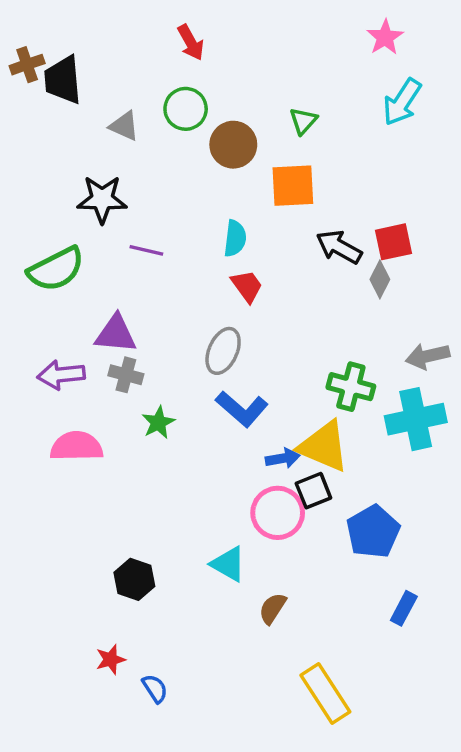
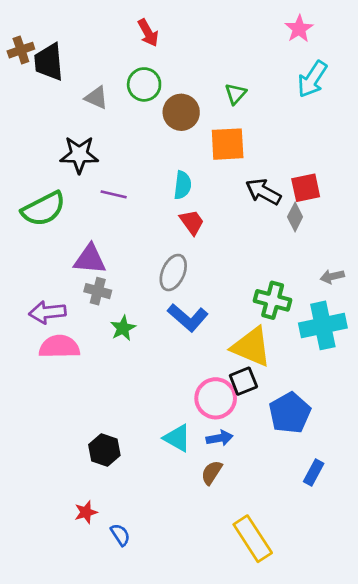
gray arrow: (428, 356) -> (332, 276), size x0.7
purple arrow: (61, 375) -> (47, 312), moved
blue arrow: (283, 458) -> (220, 438), moved

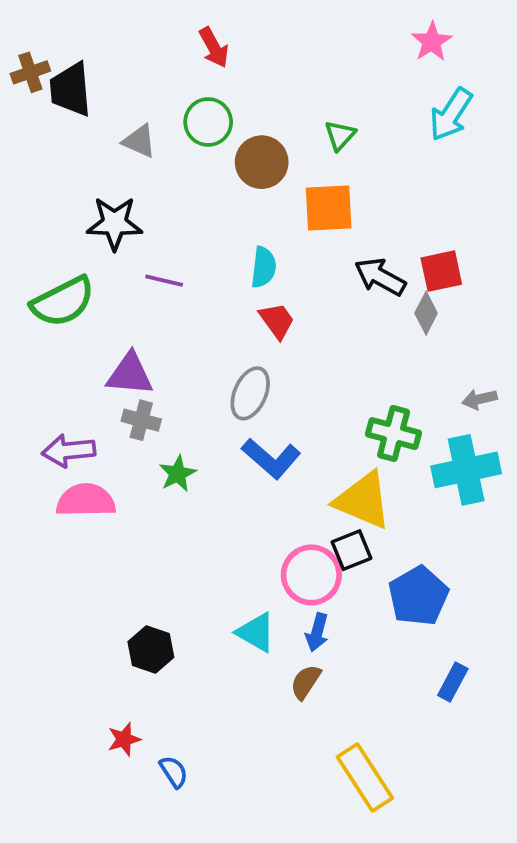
blue arrow: (220, 438) -> (317, 632), turned 115

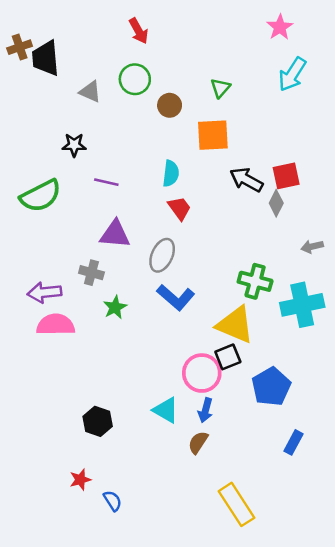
brown circle: (262, 162) -> (170, 105), size x0.7
black star: (114, 223) -> (74, 145), size x0.7
purple triangle: (130, 374) -> (115, 234), moved
gray arrow: (480, 399) -> (312, 247), moved

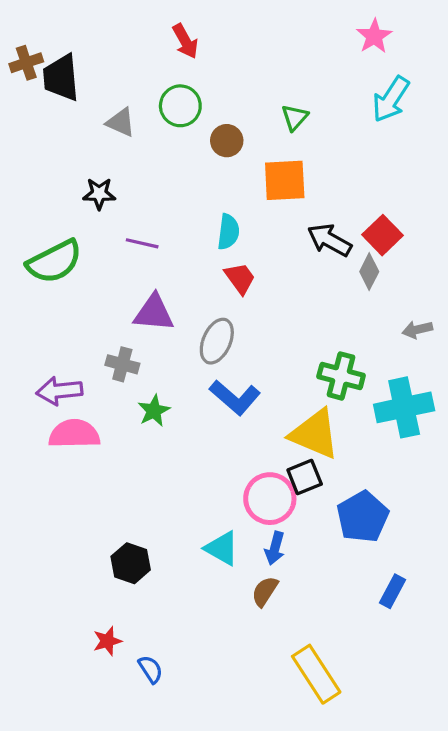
red square: (286, 176) -> (383, 235), turned -32

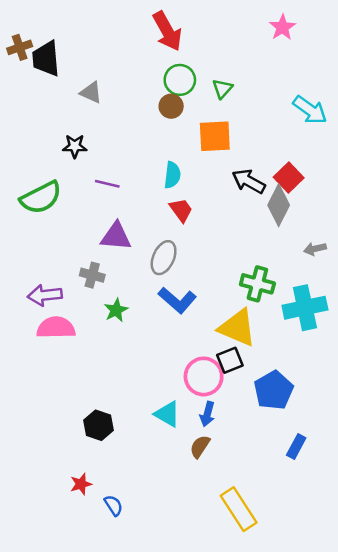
red arrow: (185, 41) -> (167, 31), moved, size x1.5
cyan arrow: (391, 99) -> (310, 110), moved, turned -87
green circle: (180, 106) -> (180, 80), moved
gray diamond: (369, 272) -> (279, 205), size x1.5

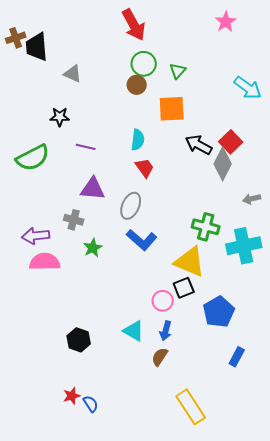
pink circle: (204, 376) -> (163, 301), size x0.7
red star: (81, 484) -> (72, 396), moved

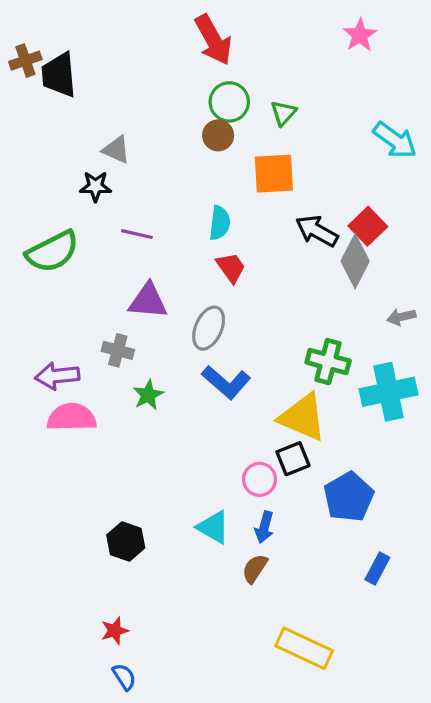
gray triangle: (73, 74) -> (116, 150), moved
blue semicircle: (91, 404) -> (124, 677), moved
yellow rectangle: (191, 407) -> (304, 648), turned -32

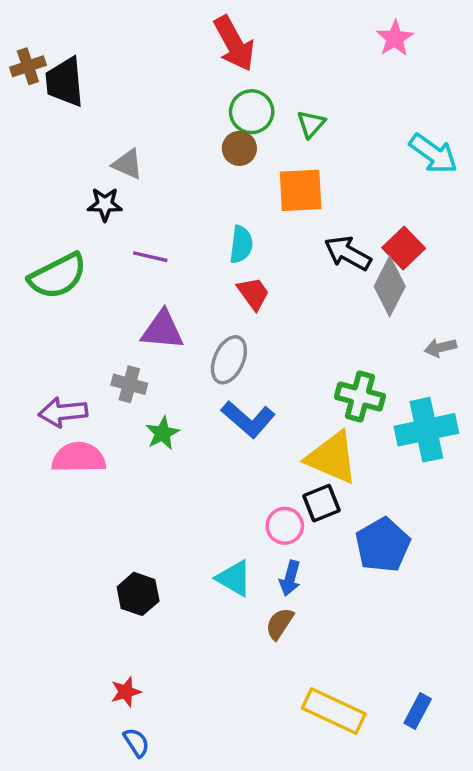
blue rectangle: (377, 569) -> (418, 711), moved

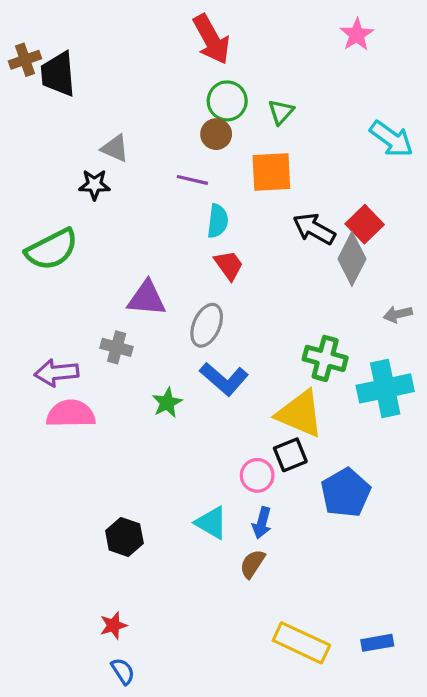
purple line: (150, 257) -> (192, 180), moved
green star: (163, 433) -> (167, 403), moved
blue rectangle: (418, 711) -> (377, 643), turned 52

